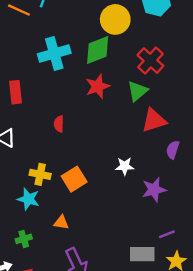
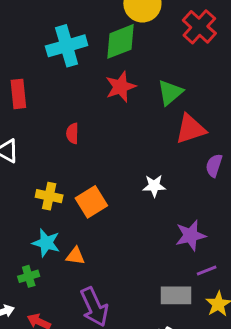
red cross: (150, 61) -> (199, 27), moved
purple star: (154, 190) -> (191, 235), moved
cyan star: (28, 199) -> (46, 243), moved

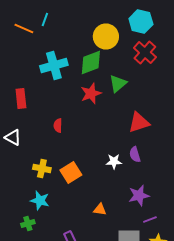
green triangle: (170, 93) -> (118, 84), moved
purple semicircle: (214, 165) -> (135, 154), moved, turned -35
orange triangle: (75, 256) -> (100, 210), moved

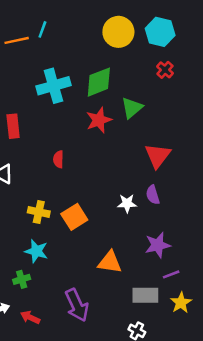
orange line: (24, 28) -> (17, 40), turned -36
yellow circle: (106, 36) -> (118, 32), moved
red cross: (145, 52) -> (165, 70), size x0.6
red triangle: (139, 122) -> (158, 156), turned -35
orange triangle: (100, 210) -> (110, 262), size x1.5

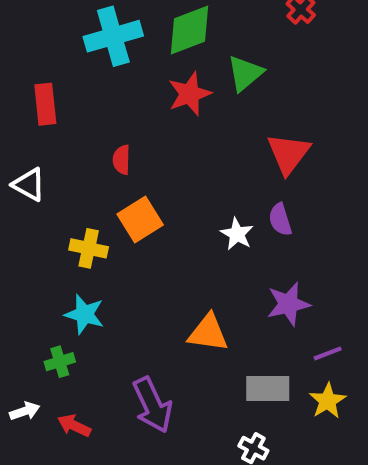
white star: (127, 203) -> (237, 234), turned 30
orange square: (74, 217) -> (140, 220), moved
purple line: (171, 274) -> (328, 353), moved

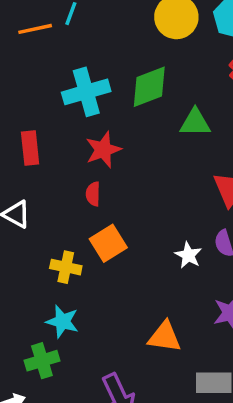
green triangle: (245, 73) -> (195, 122), turned 40
red star: (190, 94) -> (103, 150), moved
green cross: (60, 362) -> (42, 361), size x1.4

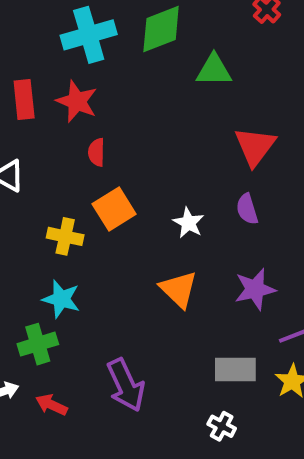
red star: (103, 150) -> (77, 101), moved, turned -30
white star: (188, 255) -> (188, 223), moved
orange triangle: (164, 337) -> (179, 289), moved, turned 36

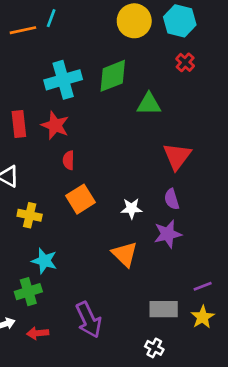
white star: (188, 223) -> (131, 209), turned -30
yellow cross: (65, 236) -> (30, 215), moved
purple star: (255, 289) -> (168, 234), moved
red arrow: (51, 405) -> (38, 333), turned -30

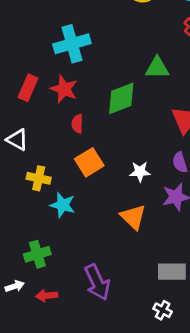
green diamond: (113, 76) -> (121, 98), moved
red rectangle: (19, 124) -> (28, 88), turned 30
cyan star: (44, 261) -> (63, 205), moved

